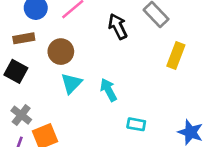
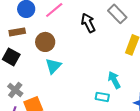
cyan arrow: (108, 90) -> (114, 80), moved

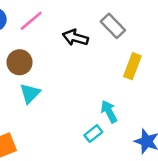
black arrow: (88, 23) -> (75, 38), turned -48
cyan rectangle: (102, 97) -> (93, 134), turned -48

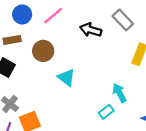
cyan triangle: (30, 93) -> (66, 77), moved, turned -36

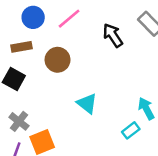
black arrow: (91, 30) -> (113, 35), turned 40
cyan triangle: (66, 77) -> (87, 103), moved

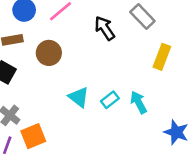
cyan rectangle: (131, 130) -> (110, 100), moved

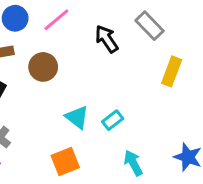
cyan arrow: (139, 102) -> (133, 163), moved
orange square: (33, 136) -> (65, 161), moved

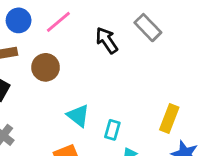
yellow rectangle: (172, 71) -> (169, 119), moved
cyan rectangle: (113, 120) -> (112, 130), moved, turned -36

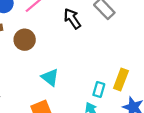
cyan rectangle: (112, 130) -> (99, 89), moved

